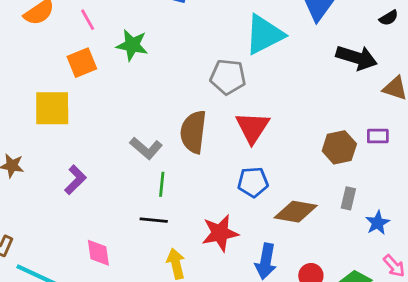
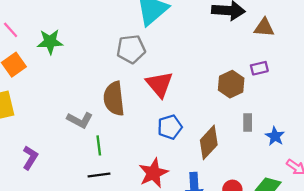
brown diamond: (296, 212) -> (209, 142), turned -44

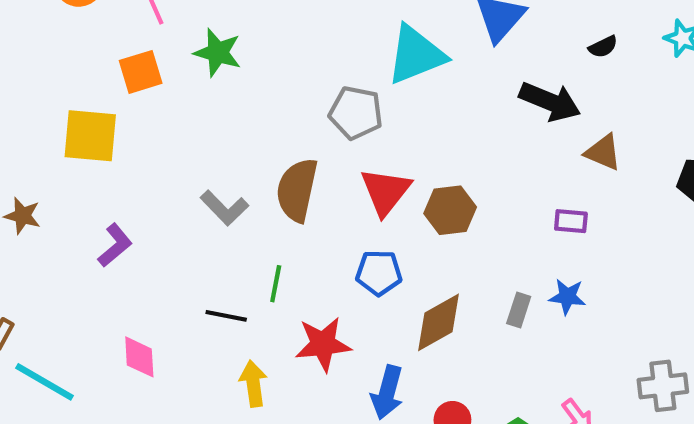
brown hexagon: (231, 84) -> (450, 210), moved
blue star: (275, 136) -> (567, 297), moved, turned 30
green line: (99, 145) -> (276, 284), moved

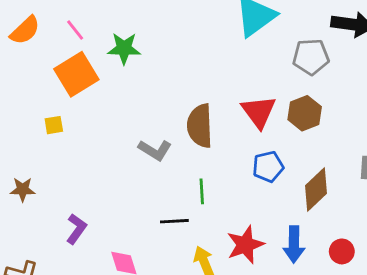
orange square: (141, 72) -> (76, 74), size x1.4
gray pentagon: (356, 113) -> (311, 57), moved
yellow square: (90, 136) -> (54, 125), size x0.5
purple L-shape: (115, 245) -> (76, 229), moved
red star: (323, 344) -> (245, 245), moved

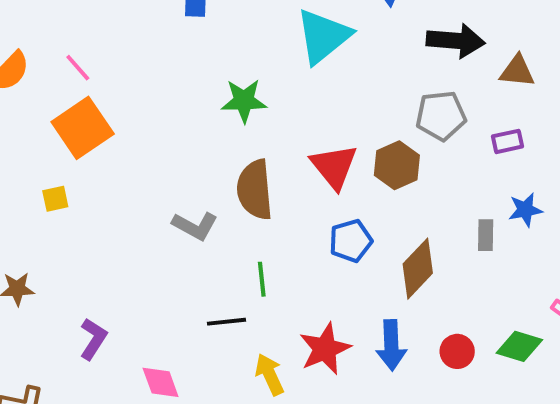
green star: (124, 48) -> (244, 101), moved
gray pentagon: (311, 57) -> (441, 116), moved

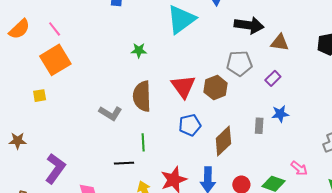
green star: (244, 101) -> (139, 50), size x0.7
purple rectangle: (508, 141) -> (273, 78), turned -35
purple L-shape: (93, 339) -> (55, 168), size x1.4

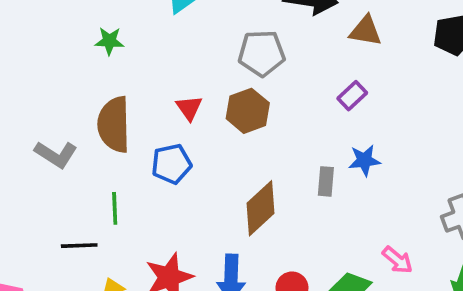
gray pentagon: (239, 63) -> (262, 53), moved
red triangle: (183, 86) -> (189, 108), size x0.6
blue pentagon: (190, 125) -> (171, 164), moved

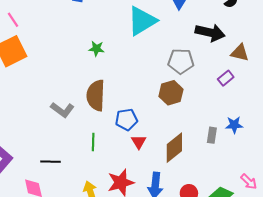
purple rectangle: (352, 96) -> (226, 78), moved
red triangle: (189, 108) -> (139, 142), moved
black line: (79, 246) -> (51, 162), moved

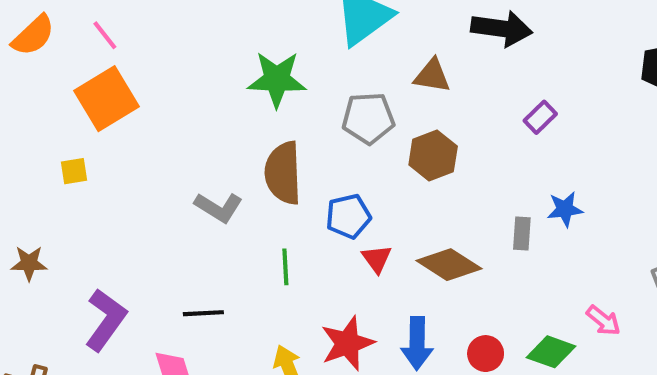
green star: (96, 49) -> (277, 79), size x1.8
brown triangle: (240, 53) -> (432, 76), moved
gray pentagon: (181, 61) -> (368, 118), moved
brown diamond: (174, 148) -> (449, 265), turned 76

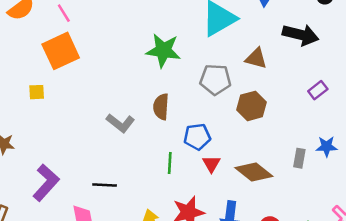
brown semicircle: (283, 173) -> (161, 107), size x0.7
green line: (285, 267) -> (170, 163), moved

